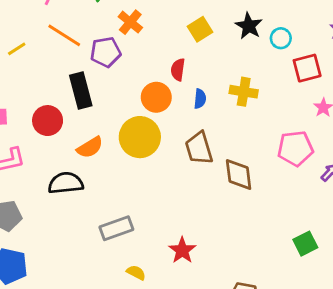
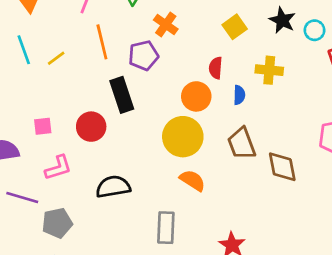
orange line: (64, 35) -> (102, 42), turned 48
yellow cross: (244, 92) -> (269, 70), moved
orange semicircle: (90, 147) -> (192, 180), moved, turned -112
gray rectangle: (116, 228) -> (166, 228), turned -64

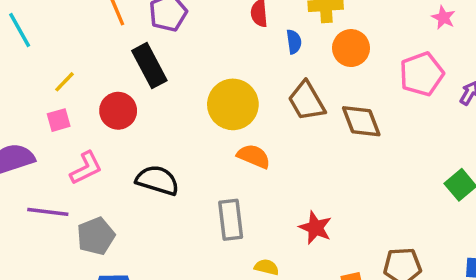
yellow line: (56, 58) -> (65, 82), moved
orange circle: (196, 96) -> (351, 48), moved
black semicircle: (113, 187) -> (157, 180), turned 36

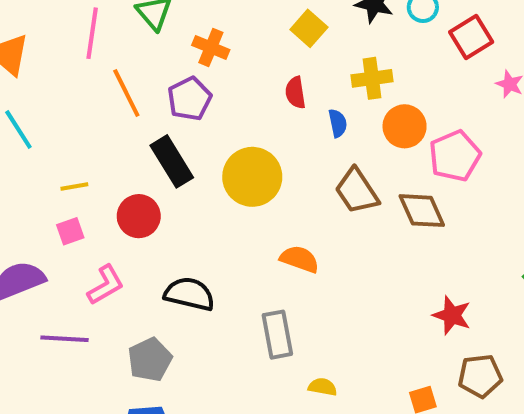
pink pentagon: (422, 74) -> (455, 156), moved
yellow line: (65, 82) -> (74, 186), turned 40
yellow circle: (233, 104) -> (252, 177), moved
red star: (315, 228) -> (452, 315), moved
gray pentagon: (96, 236) -> (150, 360), moved

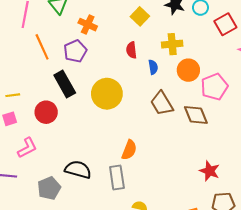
orange semicircle: (299, 259) -> (129, 150), moved, turned 90
black semicircle: (189, 294) -> (78, 170), moved

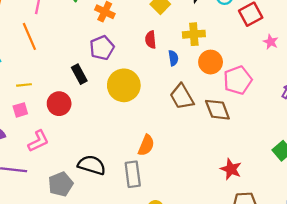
orange line: (42, 47) -> (29, 36), moved
purple pentagon: (75, 51) -> (102, 48), moved
black rectangle: (65, 84) -> (79, 74), size x0.7

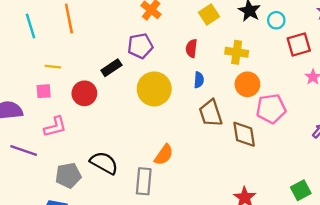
blue semicircle: (173, 58) -> (199, 80), moved
black rectangle: (79, 74) -> (111, 68), turned 72

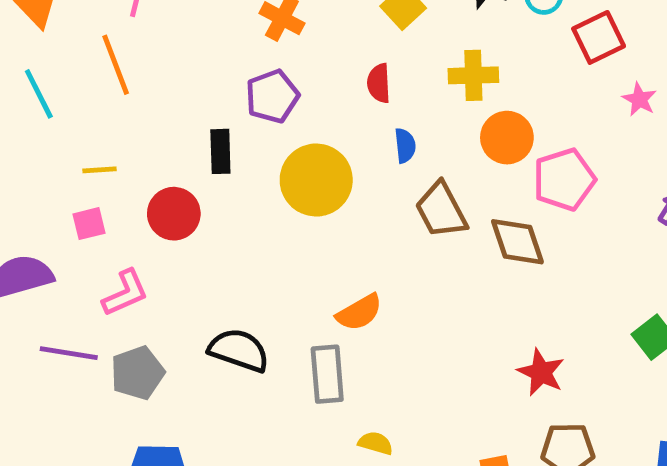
black rectangle: (111, 68) -> (220, 151), turned -48
orange semicircle: (164, 155) -> (359, 312), turned 35
gray pentagon: (68, 176) -> (137, 373), moved

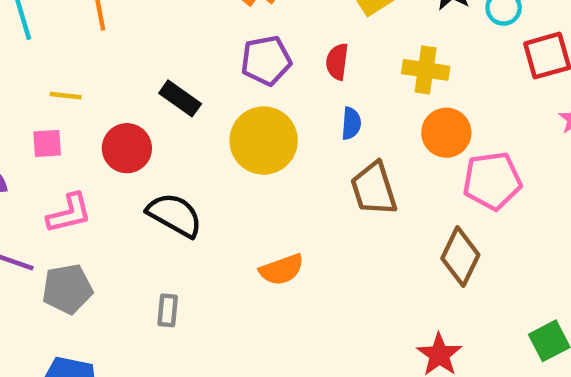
purple pentagon: (272, 96) -> (266, 60), moved
black rectangle: (220, 151) -> (180, 98), turned -63
brown diamond: (517, 242) -> (460, 257), moved, turned 34
black semicircle: (239, 350) -> (175, 215), moved
gray rectangle: (327, 374) -> (168, 310), moved, size x0.6

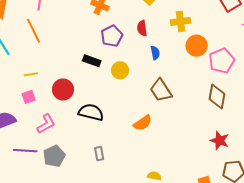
black rectangle: (180, 98) -> (92, 61), moved
yellow circle: (264, 141) -> (120, 70), size x0.6
brown trapezoid: (374, 189) -> (161, 90), moved

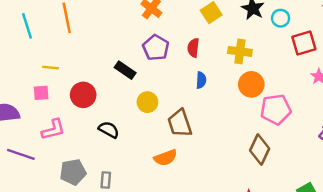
purple pentagon: (112, 36) -> (156, 48), turned -30
yellow circle: (120, 70) -> (147, 102), moved
brown trapezoid: (161, 90) -> (180, 123), moved
black semicircle: (91, 112) -> (109, 130), size x0.7
gray pentagon: (54, 156) -> (73, 172), moved

